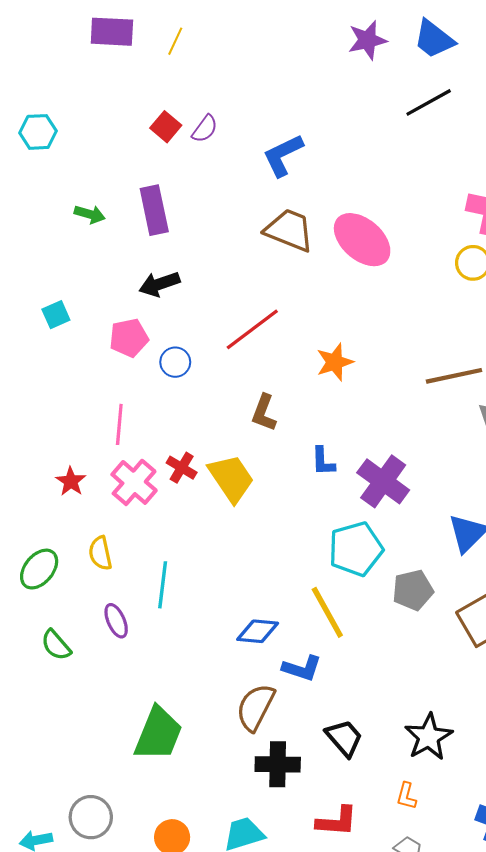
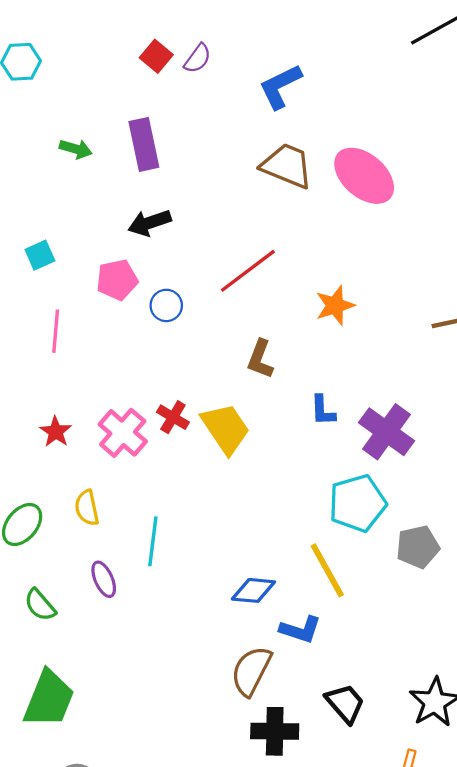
pink line: (119, 424) -> (56, 331), moved
green trapezoid: (158, 734) -> (49, 699), moved

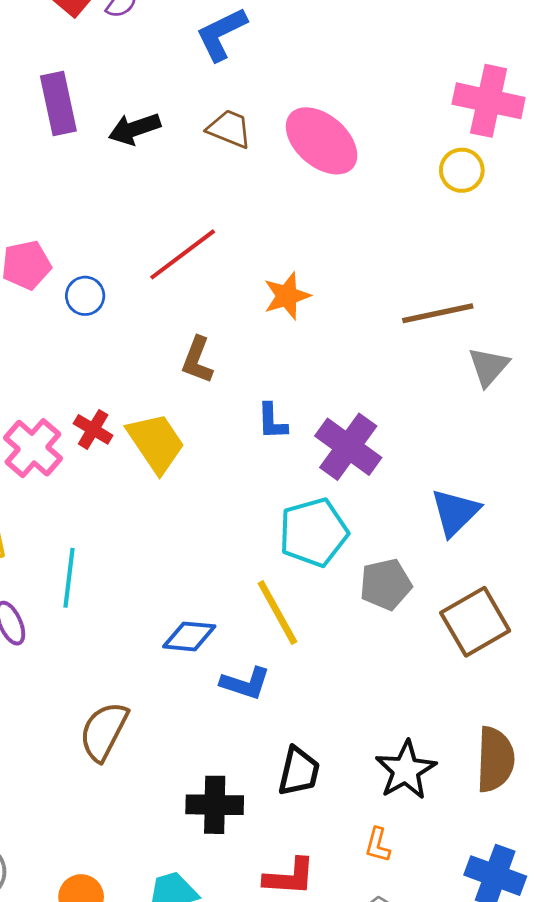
brown trapezoid: (287, 166) -> (229, 129), size x0.7
black arrow: (150, 223) -> (135, 129), moved
brown semicircle: (251, 671) -> (104, 731), moved
black trapezoid: (345, 703) -> (299, 771), turned 54

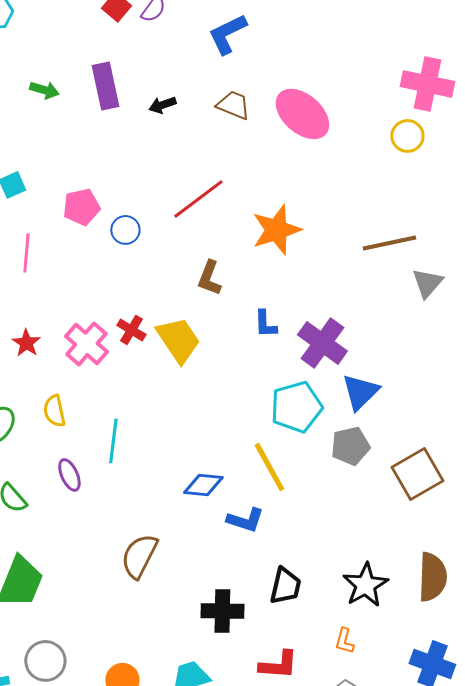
black arrow: (135, 129) -> (162, 105), size x0.7
orange star: (287, 296) -> (276, 230), size x1.4
blue triangle: (455, 512) -> (360, 392), moved

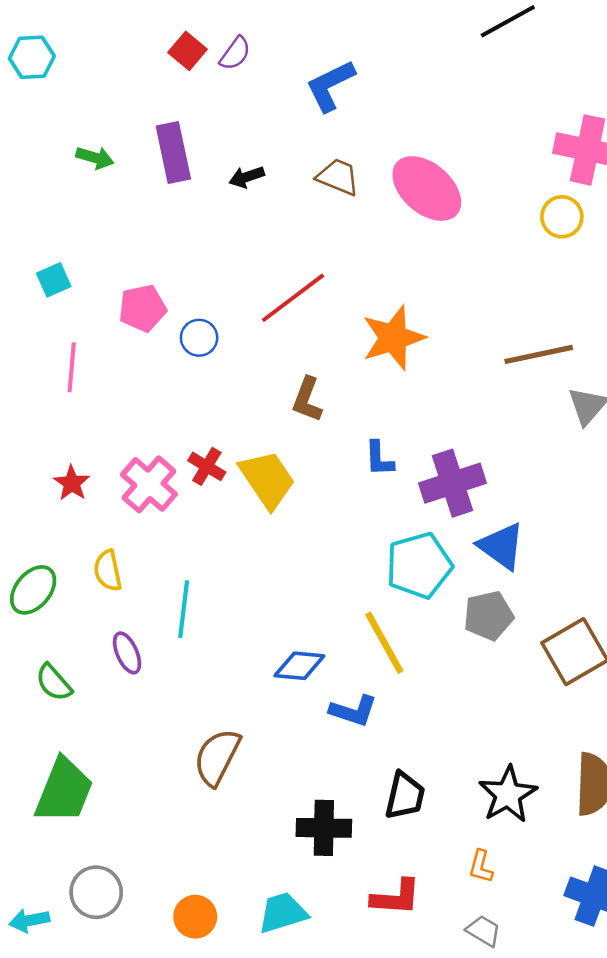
purple cross: (322, 343) -> (453, 483), turned 36
blue triangle: (360, 392) -> (501, 546), turned -39

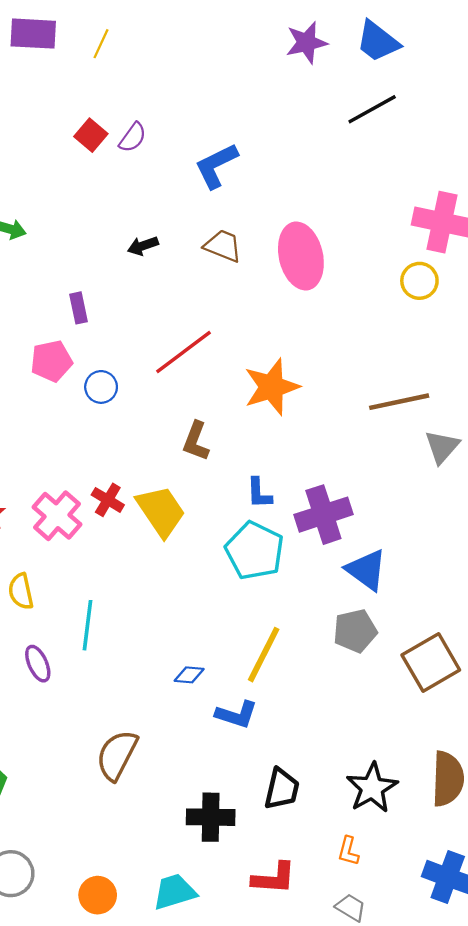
purple rectangle: (173, 152) -> (78, 308), moved, size x0.6
pink ellipse: (427, 189) -> (301, 256), turned 36
cyan pentagon: (419, 565) -> (255, 551), moved, turned -30
yellow line: (384, 643) -> (264, 655), turned 56
blue diamond: (299, 666) -> (189, 675), size x0.7

